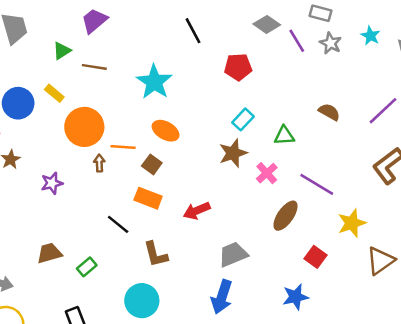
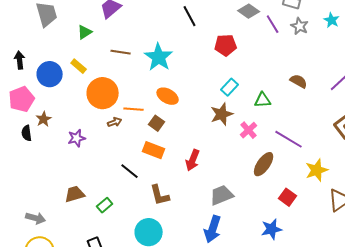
brown line: (94, 67) -> (121, 52), moved
brown arrow: (99, 163) -> (115, 122), turned 72
red arrow: (197, 211) -> (193, 160), turned -45

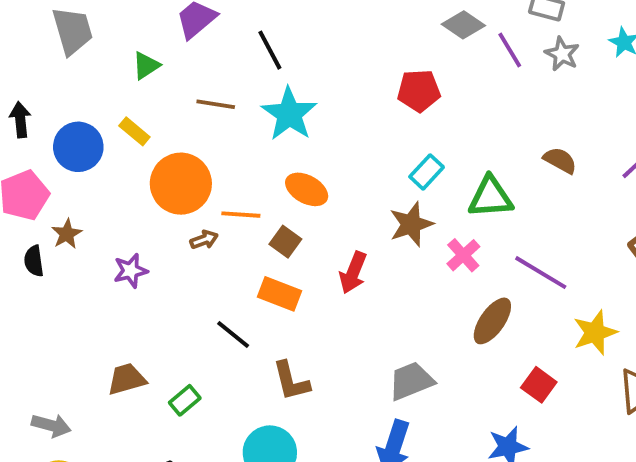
black line: (190, 16) -> (270, 50), moved
green triangle: (263, 100) -> (490, 197), size x1.4
red arrow: (193, 160) -> (353, 273), moved

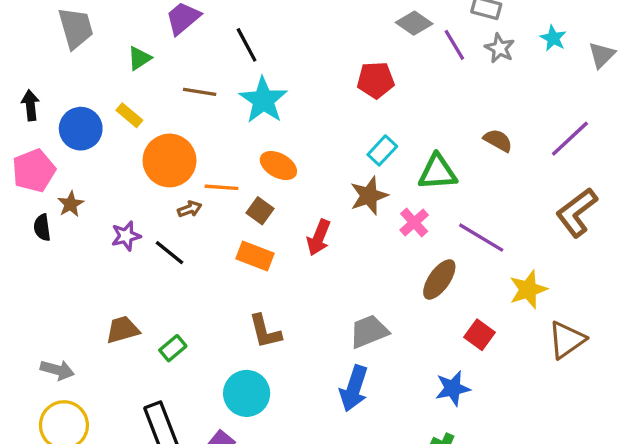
black line: (233, 335) -> (170, 253), moved

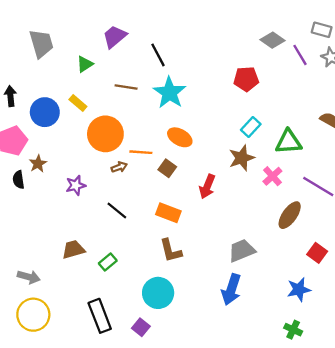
black line: (170, 253) -> (117, 211), moved
orange rectangle: (255, 256) -> (168, 213), moved

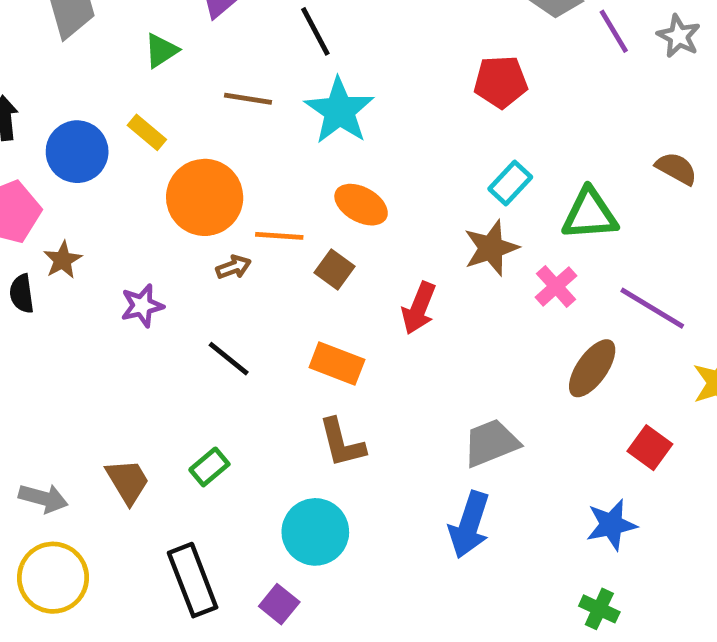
brown trapezoid: (73, 249) -> (128, 481), moved, turned 75

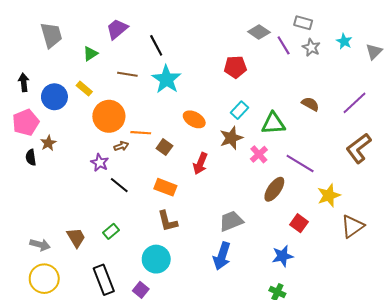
orange ellipse: (361, 205) -> (194, 119), moved
purple star: (142, 306) -> (100, 163), moved, turned -30

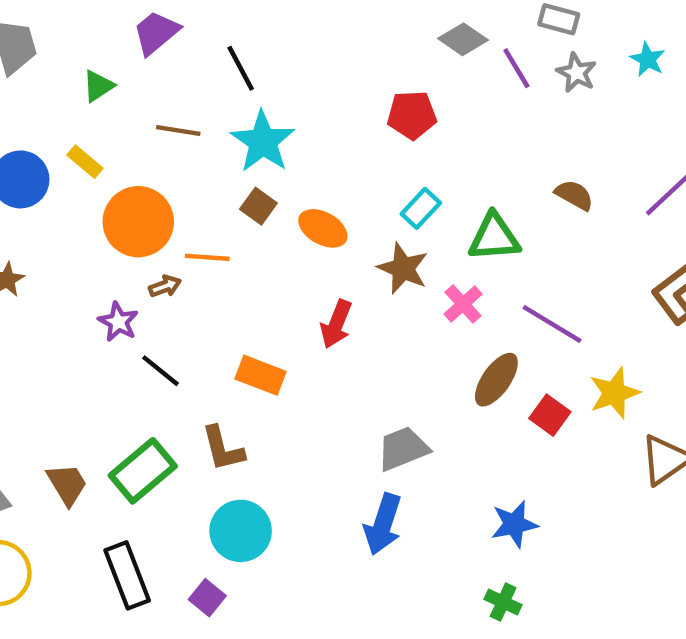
brown star: (231, 138) -> (403, 268), turned -30
brown square: (164, 147) -> (258, 206), moved
brown L-shape: (167, 221) -> (223, 449), moved
red square: (299, 223) -> (550, 415), moved
green rectangle: (111, 231) -> (143, 471), size x1.8

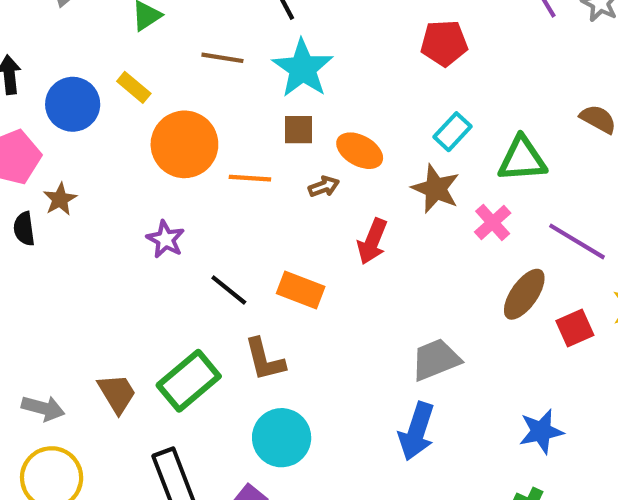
brown square: (258, 206) -> (298, 130), turned -36
brown arrow: (165, 286) -> (324, 187), moved
black line: (161, 371) -> (229, 290), moved
red square: (550, 415) -> (575, 328), turned 30

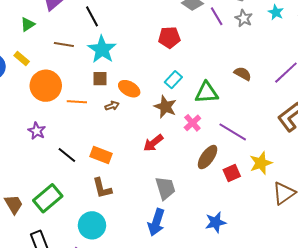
red arrow: (372, 241) -> (153, 143), moved, turned 30
brown L-shape: (265, 360) -> (102, 188), moved
gray trapezoid: (436, 360) -> (165, 188), turned 95

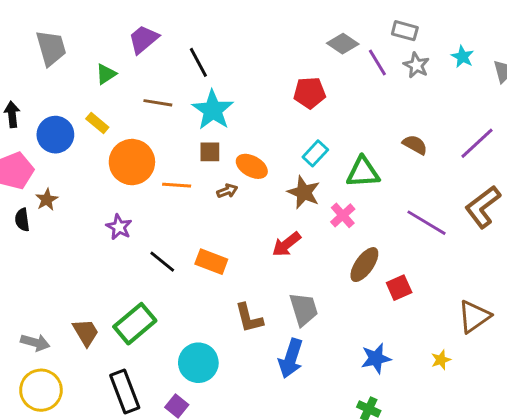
purple line: (233, 132) -> (426, 223), moved
yellow star: (261, 163) -> (441, 360), moved, size x0.6
brown L-shape: (102, 188) -> (249, 318), moved

